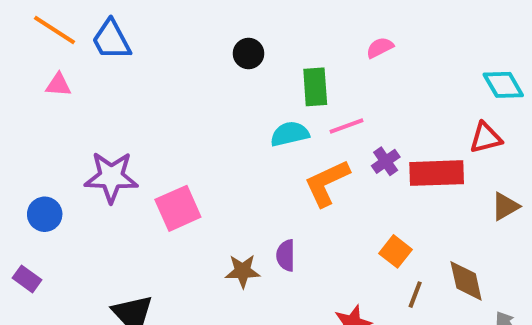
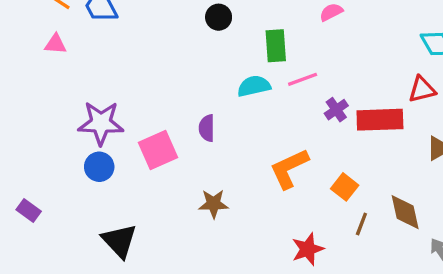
orange L-shape: (327, 183) -> (289, 168), moved
blue circle: (45, 214) -> (99, 167), moved
purple semicircle: (286, 255) -> (207, 128), moved

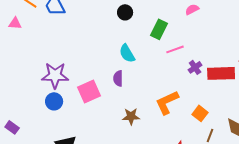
pink triangle: (55, 44) -> (15, 23), moved
green rectangle: (276, 46) -> (159, 29), turned 30
cyan semicircle: (254, 86) -> (127, 53), moved, turned -108
brown star: (213, 204) -> (131, 116), moved

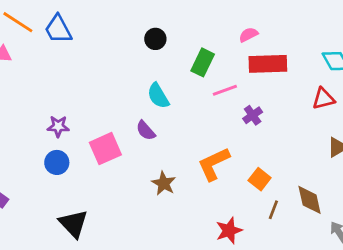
red rectangle: (221, 73) -> (268, 64), moved
purple star: (55, 75) -> (58, 126), size x0.6
purple semicircle: (118, 78) -> (146, 131), turned -42
brown star: (131, 116) -> (164, 183), turned 30

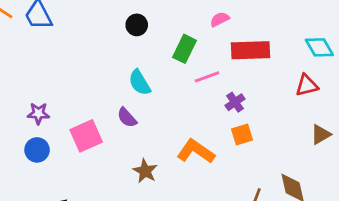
pink semicircle: (248, 35) -> (220, 19), moved
orange L-shape: (214, 164) -> (196, 151), turned 60
orange square: (260, 179) -> (242, 134), moved, turned 35

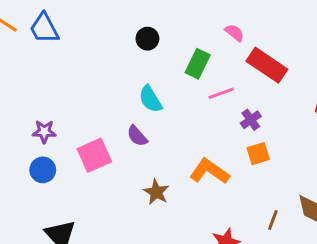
pink semicircle: (220, 19) -> (234, 33), turned 66
red rectangle: (250, 50) -> (267, 65), turned 36

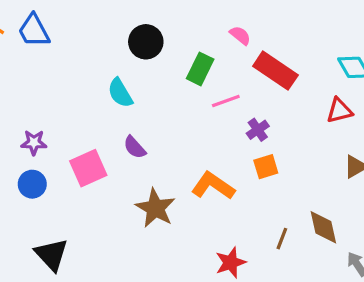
black circle: (147, 39) -> (146, 42), size x1.4
cyan semicircle: (150, 99) -> (120, 93), moved
brown star: (156, 192) -> (155, 208), size x1.4

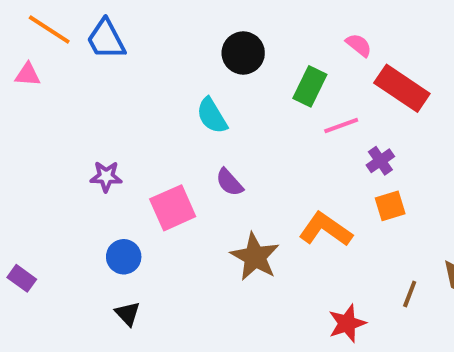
blue circle: (32, 184) -> (124, 257), moved
black triangle: (51, 255) -> (128, 314), size x0.6

